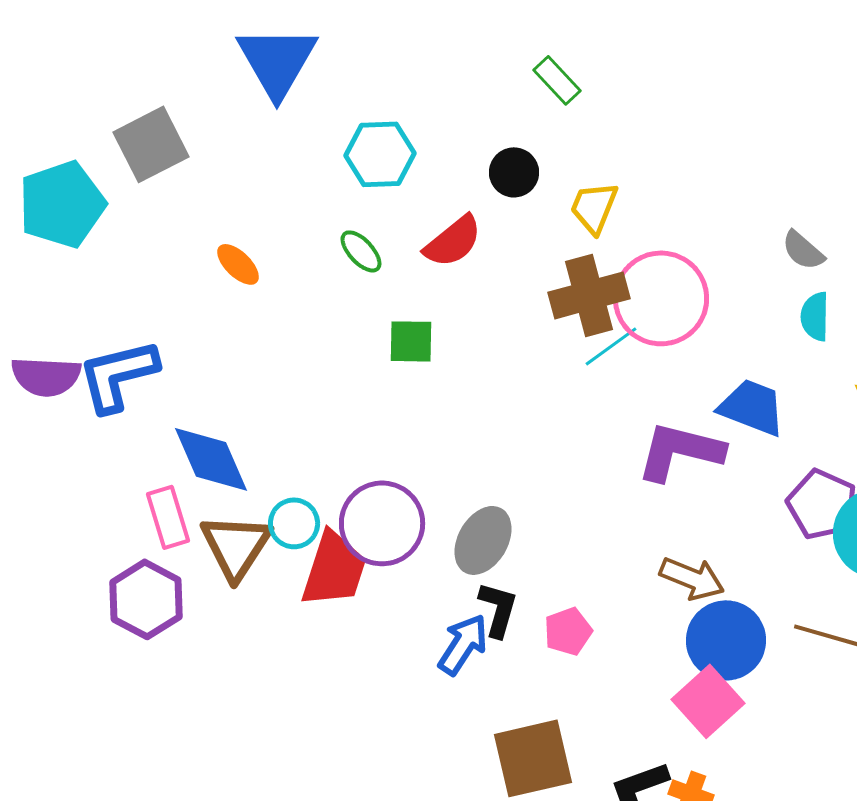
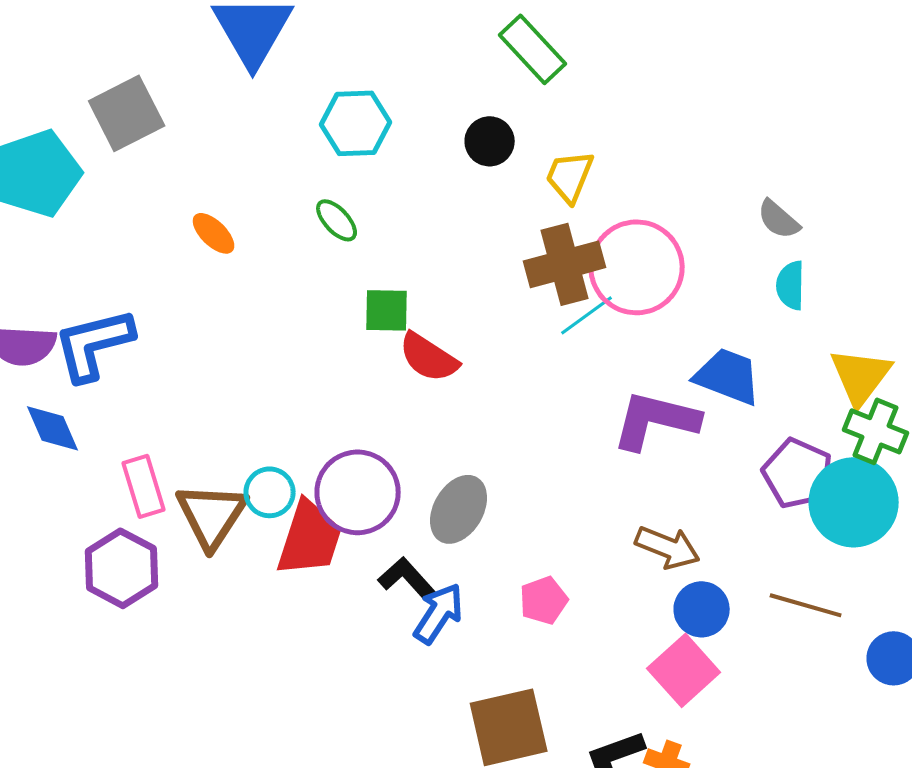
green rectangle: (557, 80) -> (533, 49), size x1.4
red semicircle: (453, 241) -> (429, 357), moved, turned 72
blue diamond: (211, 459) -> (53, 428), moved, size x0.7
black L-shape: (498, 609) -> (407, 578), moved, turned -58
blue circle: (726, 640) -> (702, 609), size x0.7

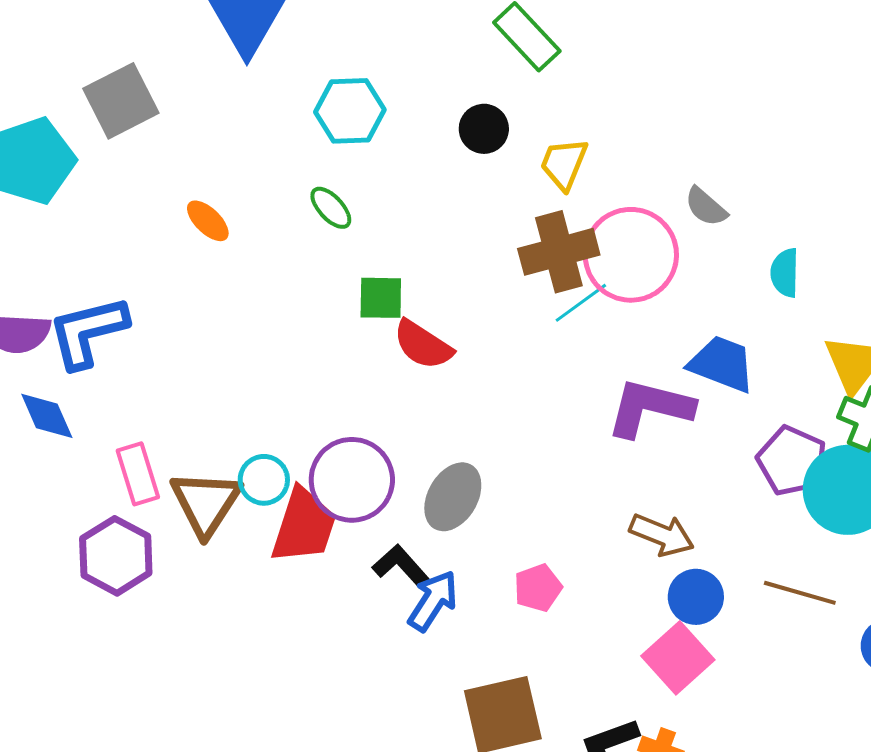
gray semicircle: (779, 219) -> (706, 207), moved

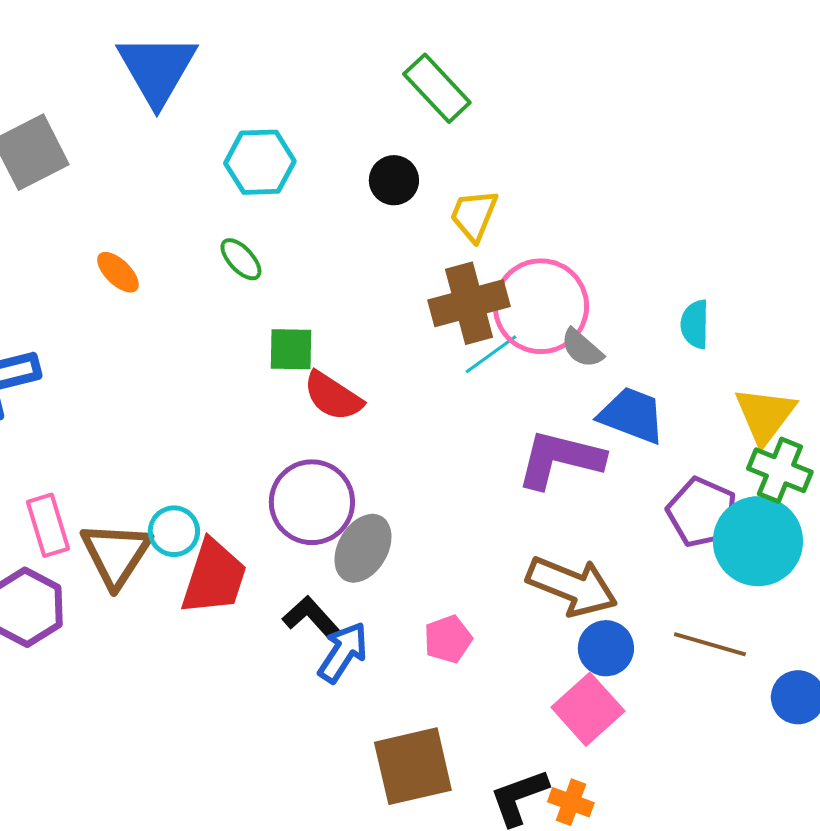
gray semicircle: (706, 207) -> (582, 348), moved
purple circle: (352, 480) -> (312, 502), moved
brown arrow: (662, 535) -> (572, 586), size x1.4

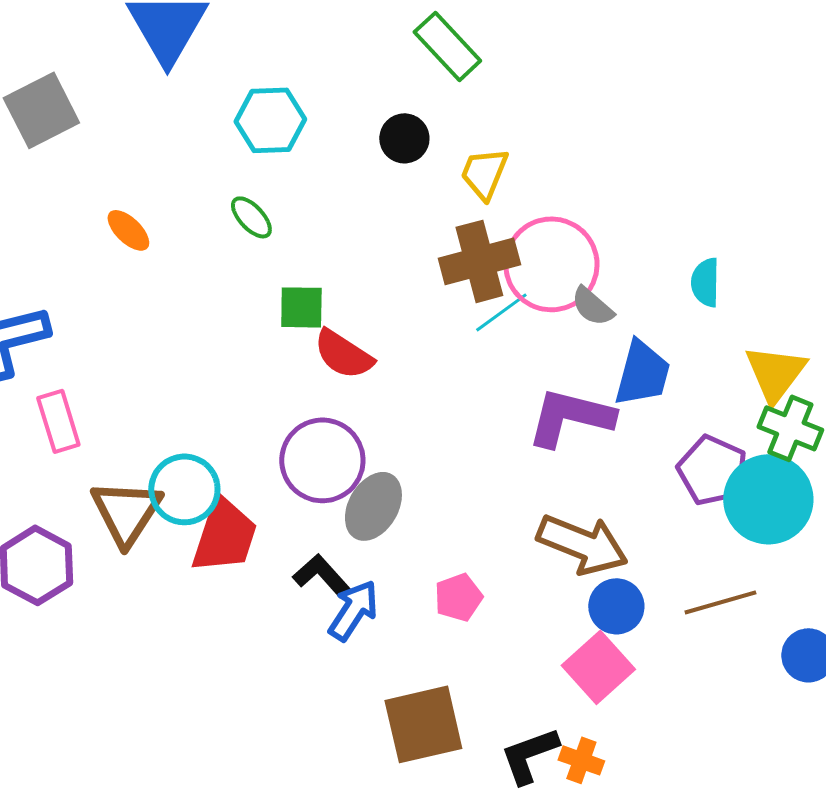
blue trapezoid: (632, 415) -> (642, 373), turned 84
pink rectangle: (48, 525) -> (58, 421), moved
cyan circle: (174, 531) -> (184, 489), size x1.4
brown line: (710, 644) -> (720, 602), turned -32

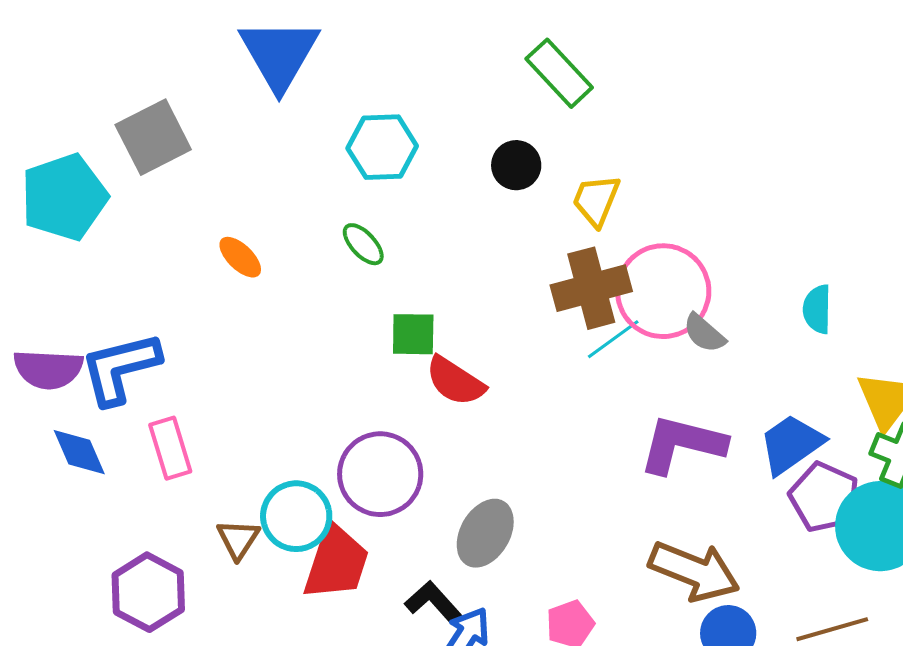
blue trapezoid: (642, 373) -> (791, 444), moved, turned -140
purple circle: (322, 460) -> (380, 474), moved
brown triangle: (126, 512) -> (238, 539), size x0.6

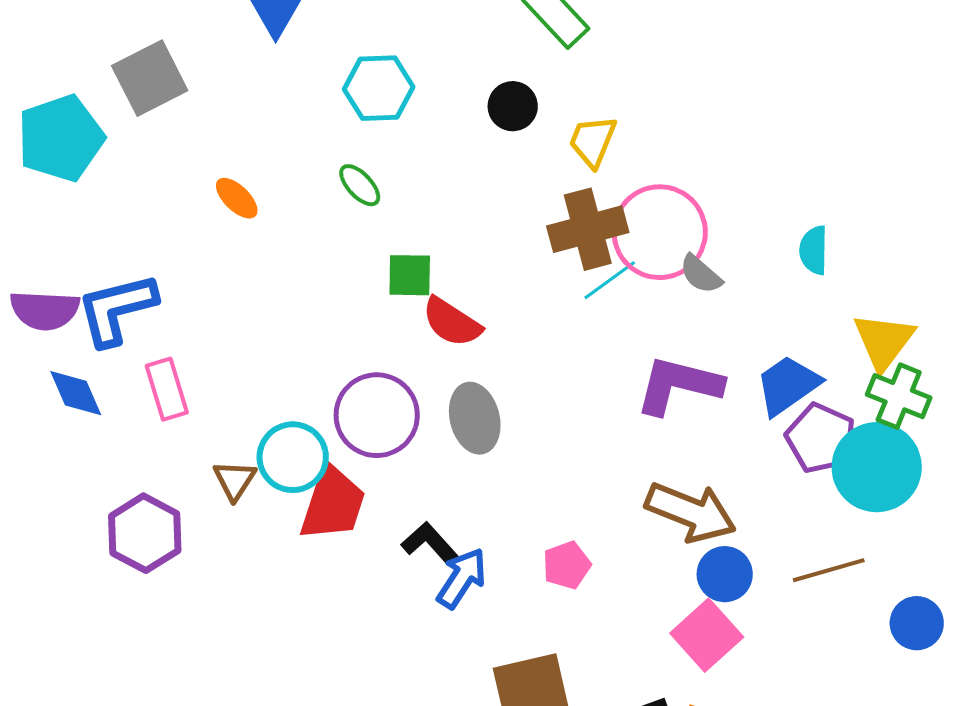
gray ellipse: (485, 533) -> (475, 418), moved, turned -44

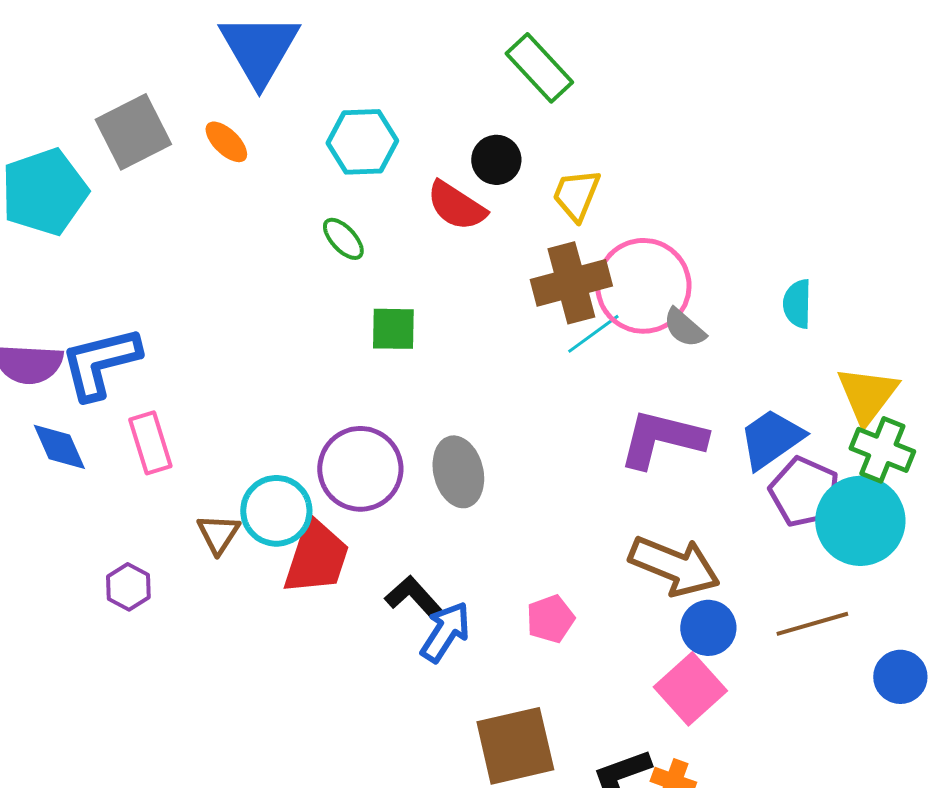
orange ellipse: (237, 198) -> (226, 142), moved
red semicircle: (452, 322) -> (456, 206), moved
purple hexagon: (145, 533) -> (128, 587), size x0.6

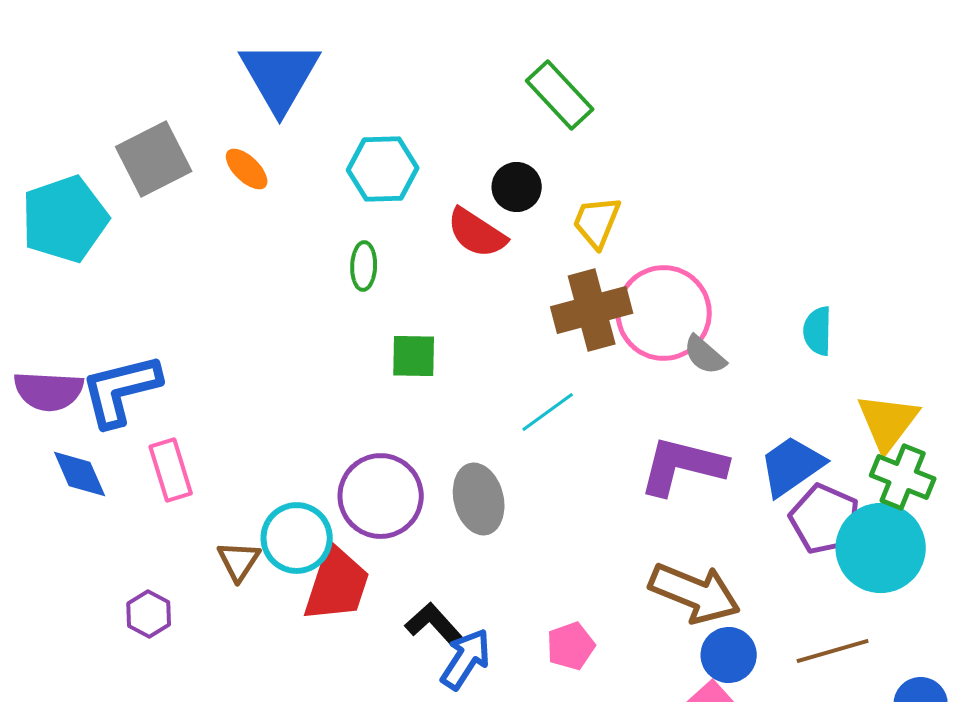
green ellipse: (343, 239) -> (364, 266), turned 45
cyan line: (593, 334) -> (548, 412), moved

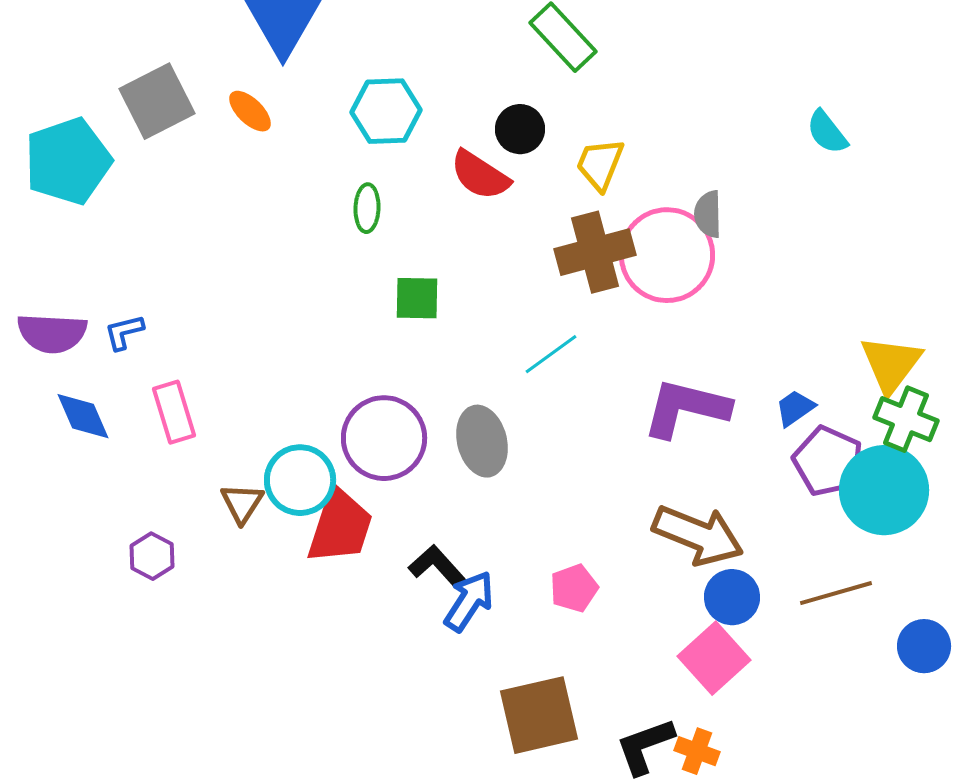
cyan semicircle: (818, 331) -> (827, 132), moved, turned -39
gray semicircle: (705, 355) -> (708, 214), moved, turned 48
blue L-shape: (121, 390) -> (124, 332), size x0.5
blue trapezoid: (792, 466) -> (795, 408), size x0.6

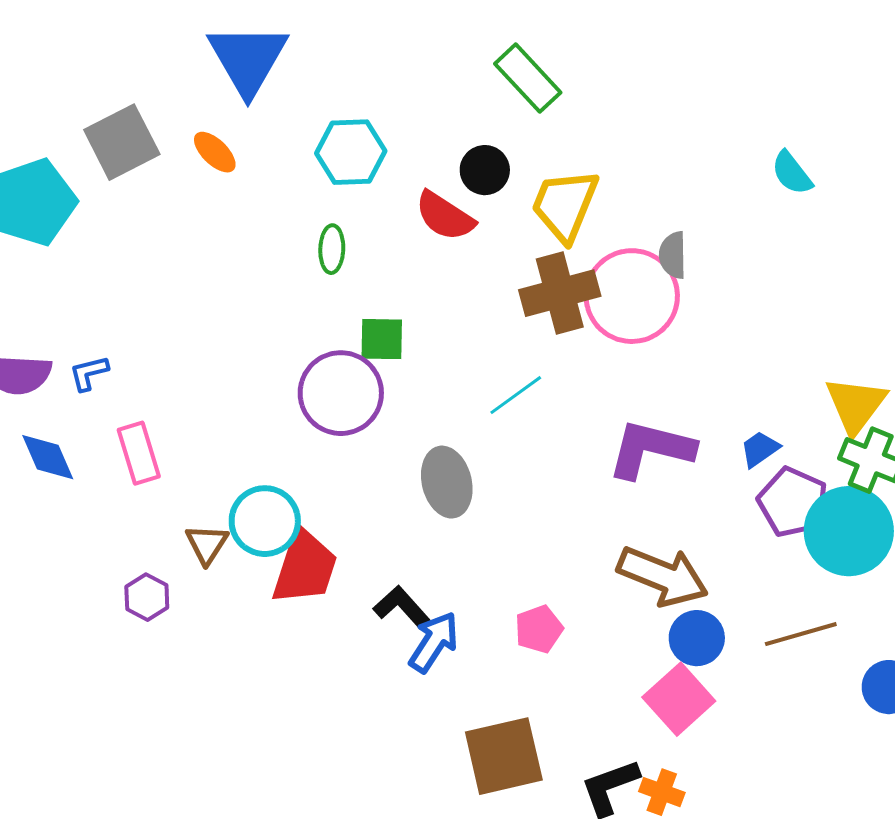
yellow trapezoid: (600, 164) -> (565, 205), size x1.4
purple circle: (384, 438) -> (341, 393), moved
purple hexagon: (152, 556) -> (147, 597), moved

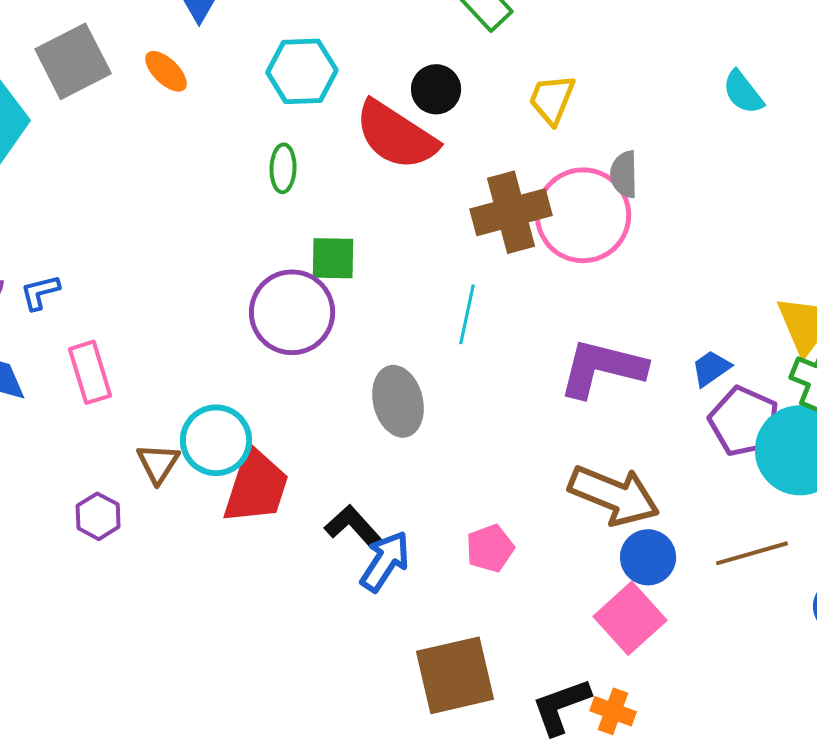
yellow trapezoid: (565, 205) -> (552, 99), moved, size x0.7
red semicircle: (445, 216) -> (396, 135), size x1.4
cyan line: (516, 395) -> (467, 314), turned -42

